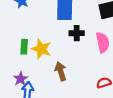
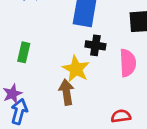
yellow star: (41, 49) -> (76, 69), moved

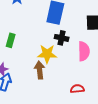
yellow star: (76, 69) -> (47, 54), turned -30

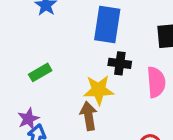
green rectangle: (11, 40) -> (40, 72), turned 48

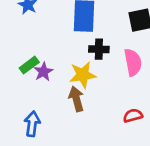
purple star: (28, 119) -> (43, 72), moved

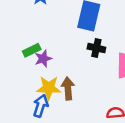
yellow star: (83, 75) -> (49, 88), moved
blue arrow: (32, 124) -> (41, 106), moved

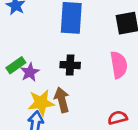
black cross: (96, 48) -> (70, 65), moved

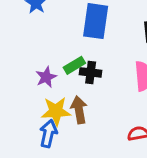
green rectangle: (16, 65) -> (74, 65), moved

